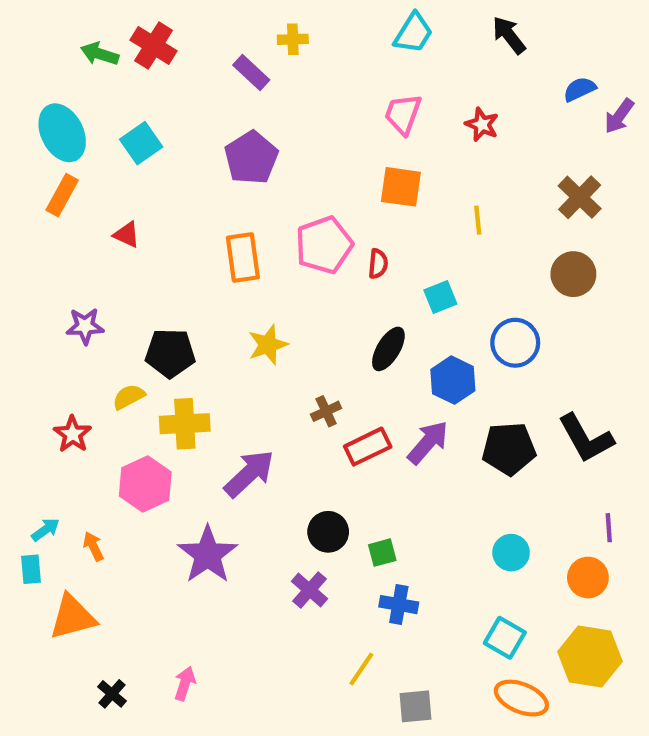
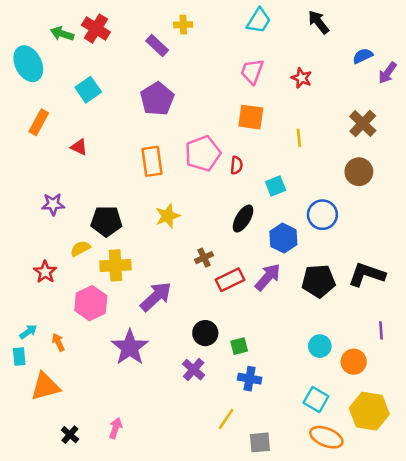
cyan ellipse: (62, 133) -> (28, 64), moved
black L-shape: (586, 438) -> (367, 275), turned 138
orange circle: (588, 578) -> (354, 362), moved

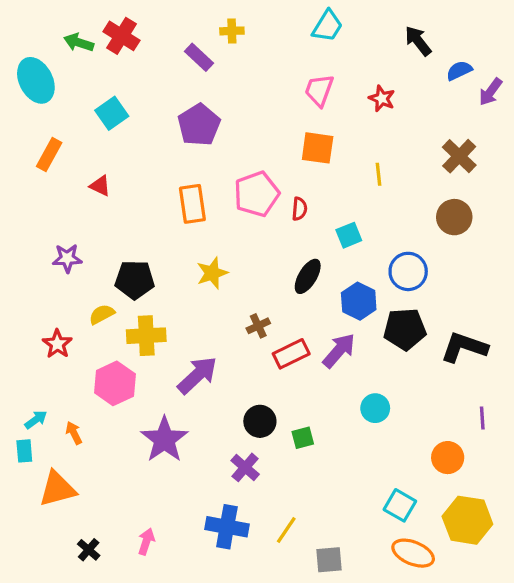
black arrow: (319, 22) -> (418, 41), moved
black pentagon: (319, 281) -> (405, 329), moved
cyan circle: (320, 346) -> (375, 408), moved
blue cross: (250, 379) -> (227, 527), moved, size x1.4

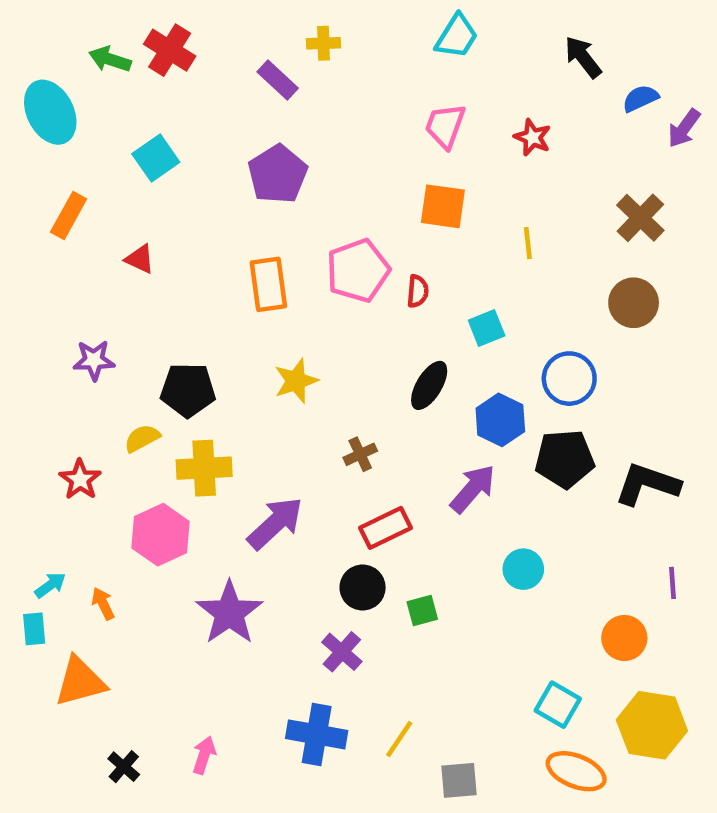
red rectangle: (291, 354) -> (386, 528), moved

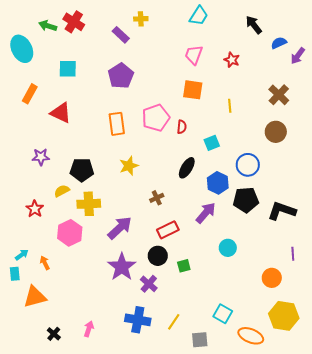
cyan square: (156, 158) -> (68, 69), turned 36
red triangle: (140, 259) -> (61, 113), size x1.6
purple star: (229, 613) -> (122, 267), moved
cyan square: (558, 705) -> (223, 314), moved

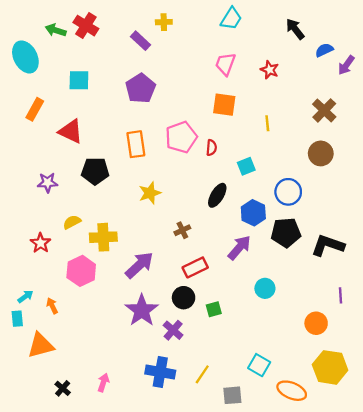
black pentagon: (82, 170) -> (95, 171), moved

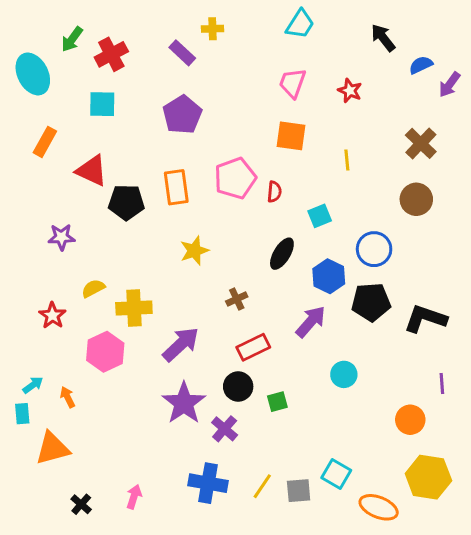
red cross: (86, 26) -> (111, 54), moved, turned 30
green arrow: (56, 30) -> (72, 39), turned -72
black pentagon: (95, 171) -> (126, 202), moved
gray square: (232, 395) -> (299, 491), moved

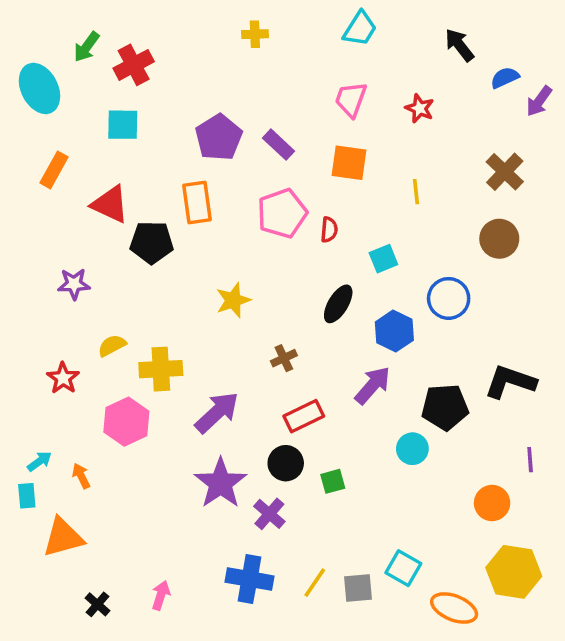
purple rectangle: (182, 53) -> (278, 145), moved
orange rectangle: (176, 187) -> (197, 203), moved
black pentagon: (371, 302) -> (445, 407), moved

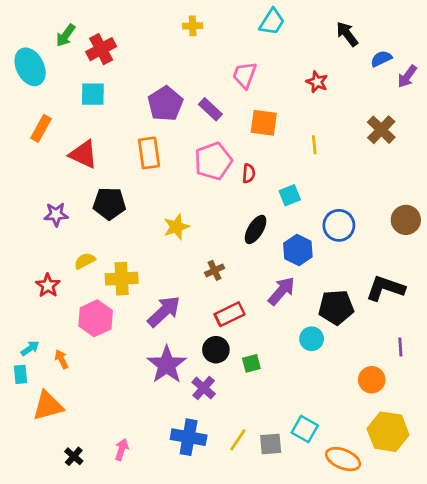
pink trapezoid: (351, 99) -> (245, 75), moved
brown circle: (499, 239) -> (406, 220), moved
black pentagon: (152, 242) -> (109, 203), moved

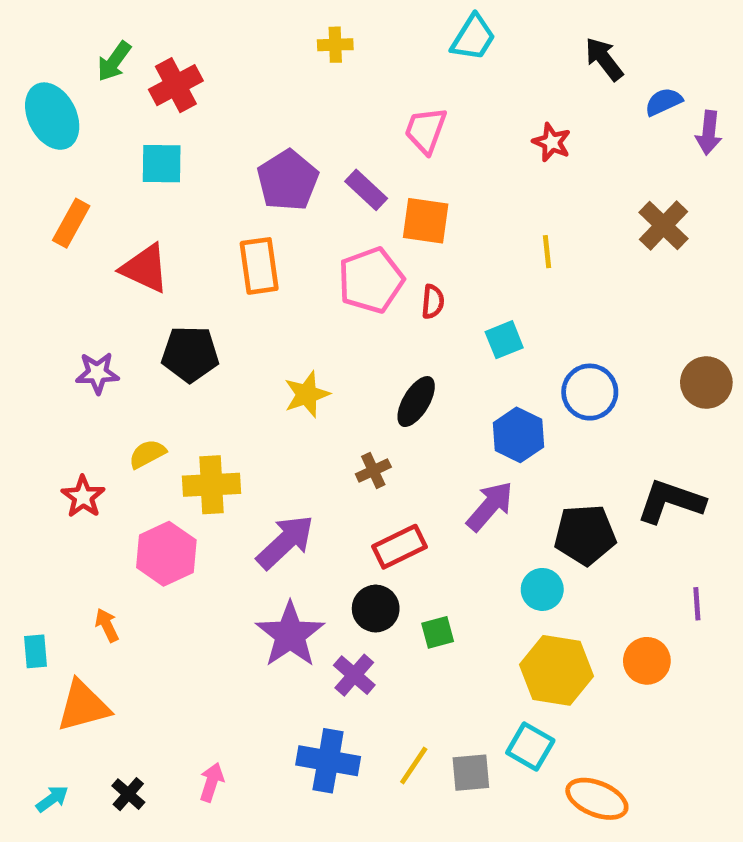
purple arrow: (407, 76) -> (709, 133), turned -30
orange square: (264, 123) -> (426, 221), moved
black ellipse: (256, 229) -> (416, 402), moved
cyan arrow: (30, 348) -> (52, 799), moved
yellow hexagon: (388, 432) -> (556, 670), moved

